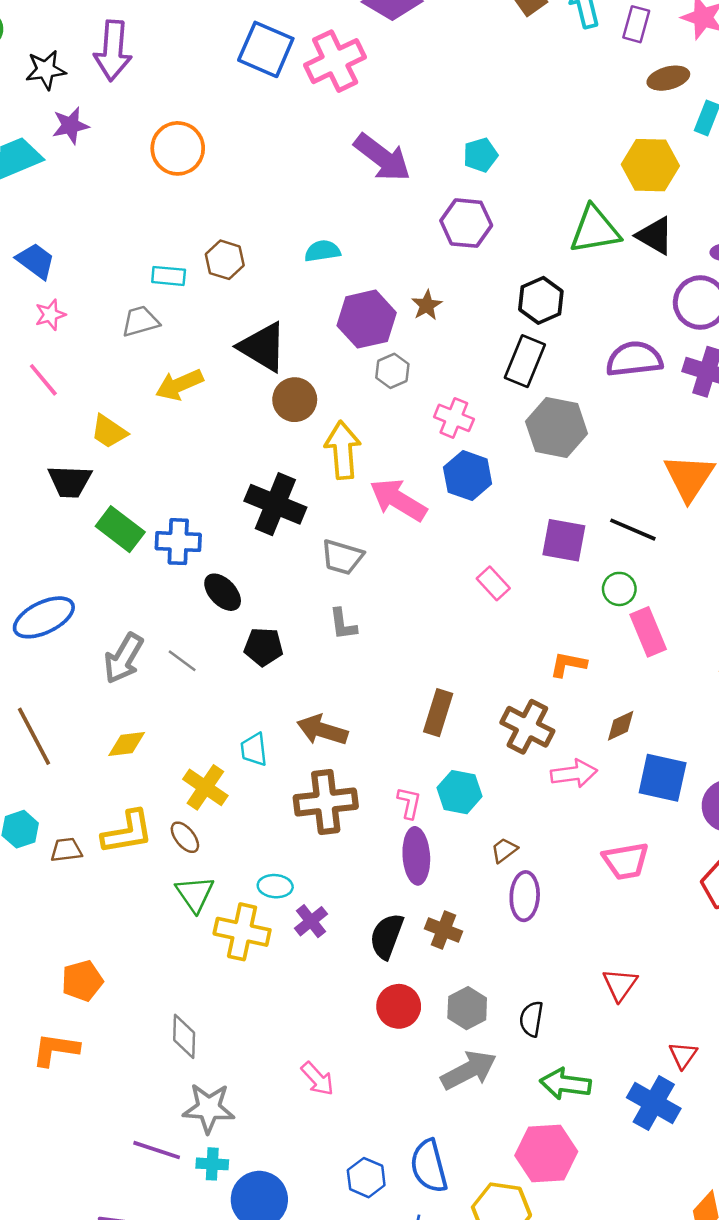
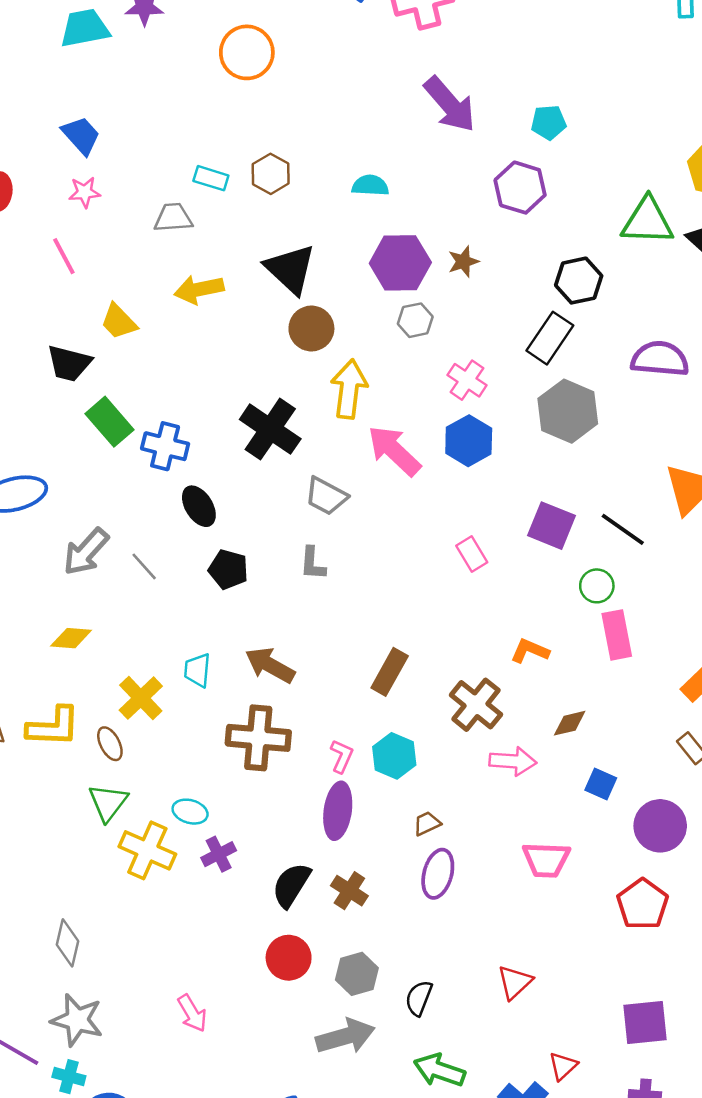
blue square: (663, 778) -> (601, 784), size x0.6

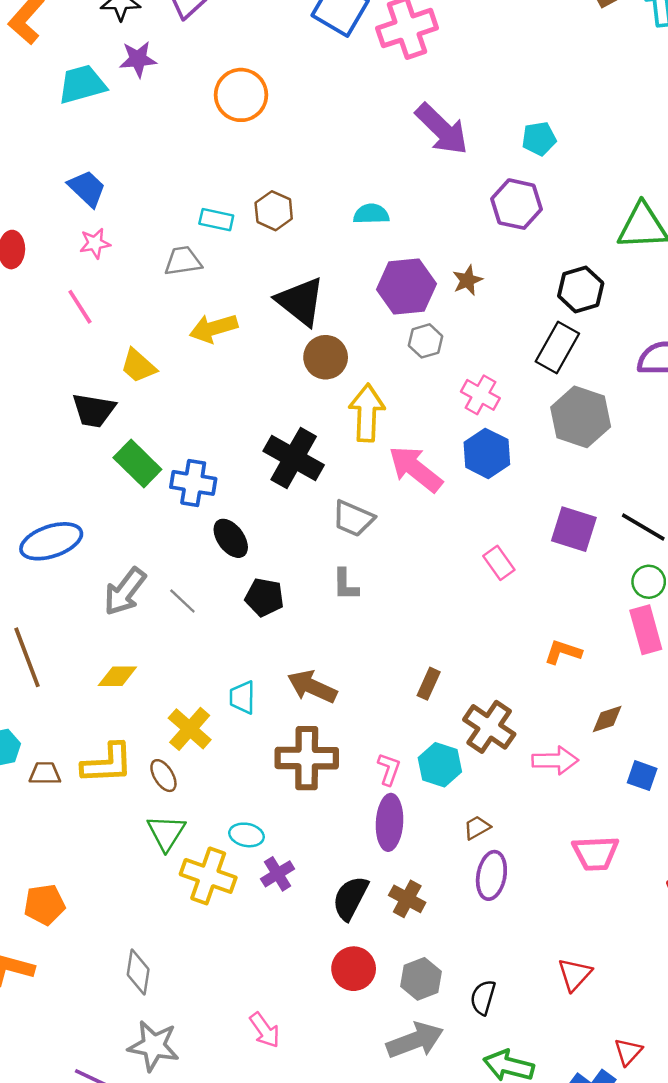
green circle: (597, 586) -> (649, 582), moved
brown rectangle: (390, 672) -> (429, 684), size x0.7
brown cross: (476, 705) -> (489, 727), moved

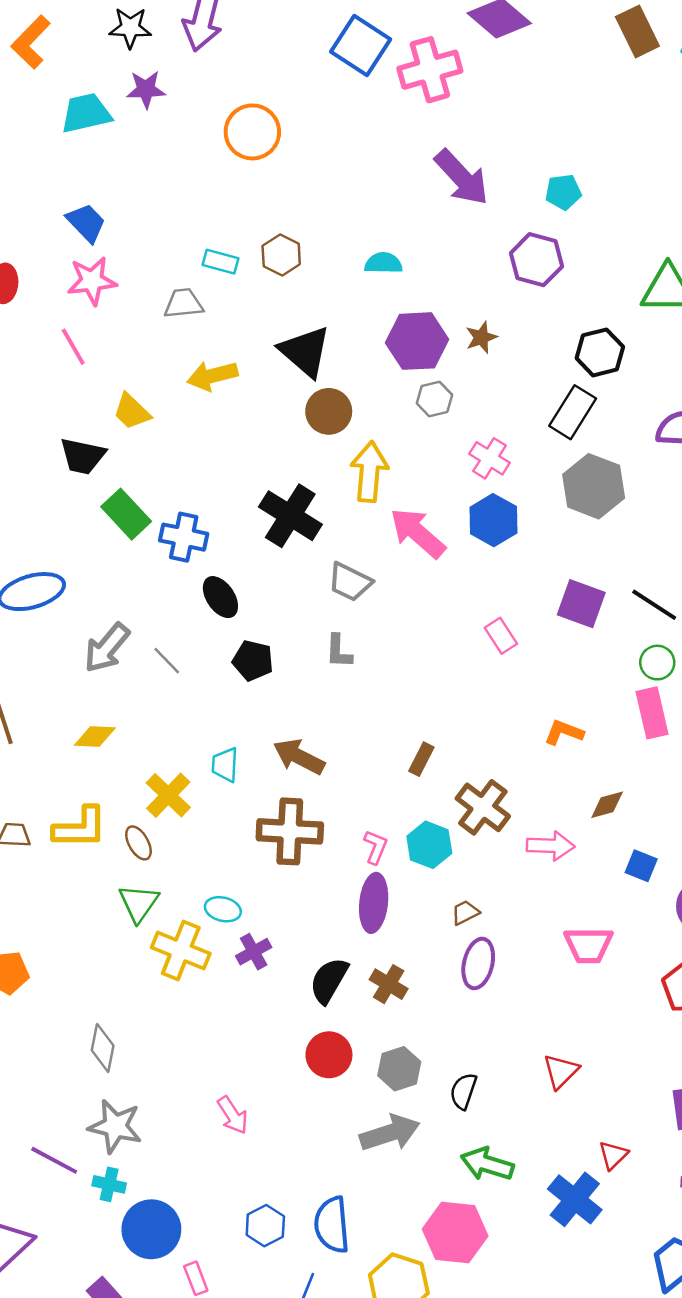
pink star: (95, 243) -> (92, 281), size x1.5

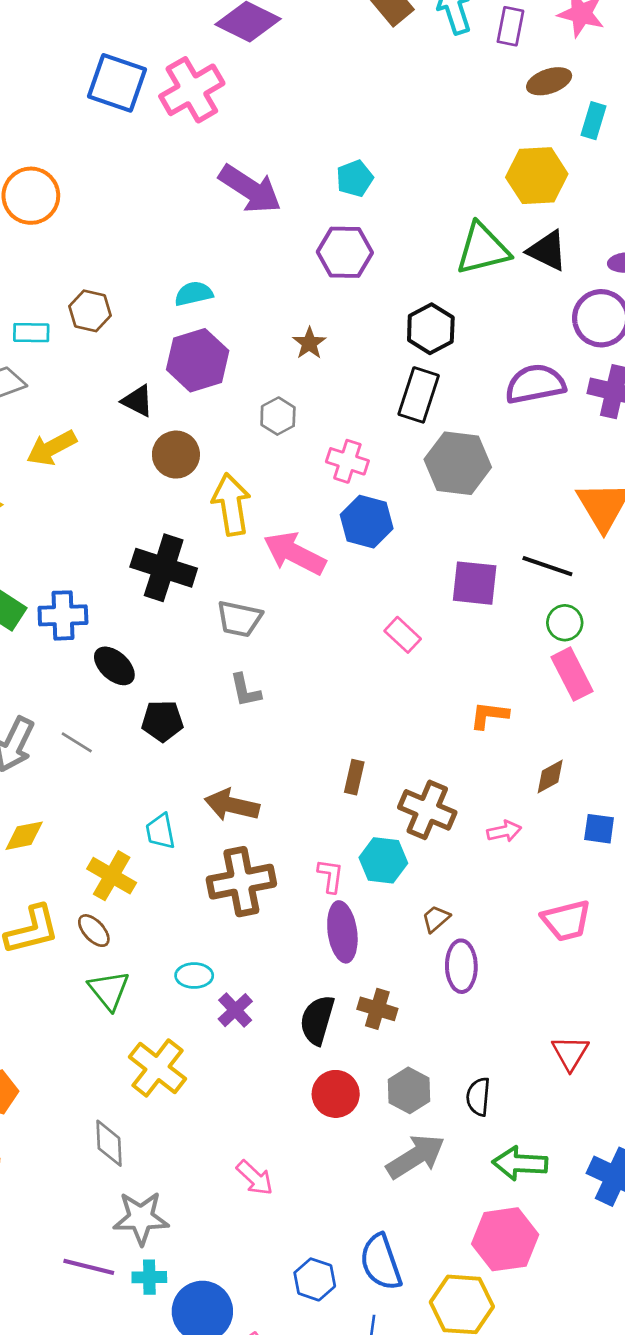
purple hexagon: (417, 341) -> (198, 360), moved
black triangle: (305, 351) -> (138, 401), size x0.6
pink arrow: (551, 846) -> (504, 831), size x0.7
yellow cross: (181, 950) -> (157, 1068), moved, turned 30

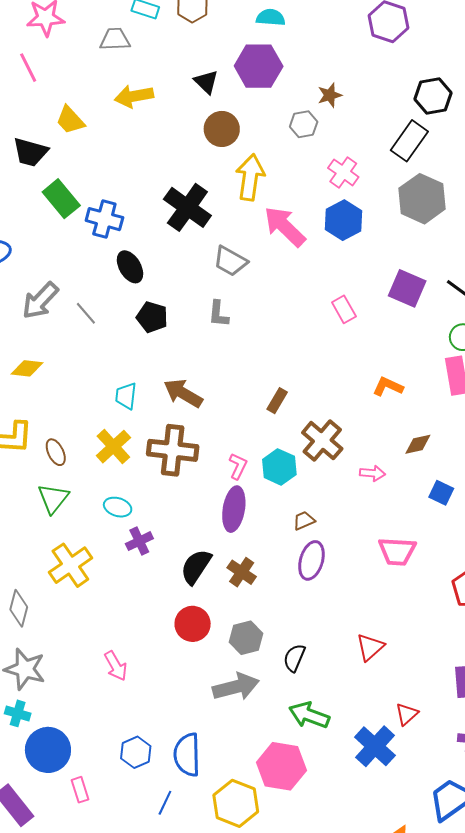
brown star: (309, 343) -> (330, 95), moved
yellow cross: (112, 876) -> (113, 447), moved

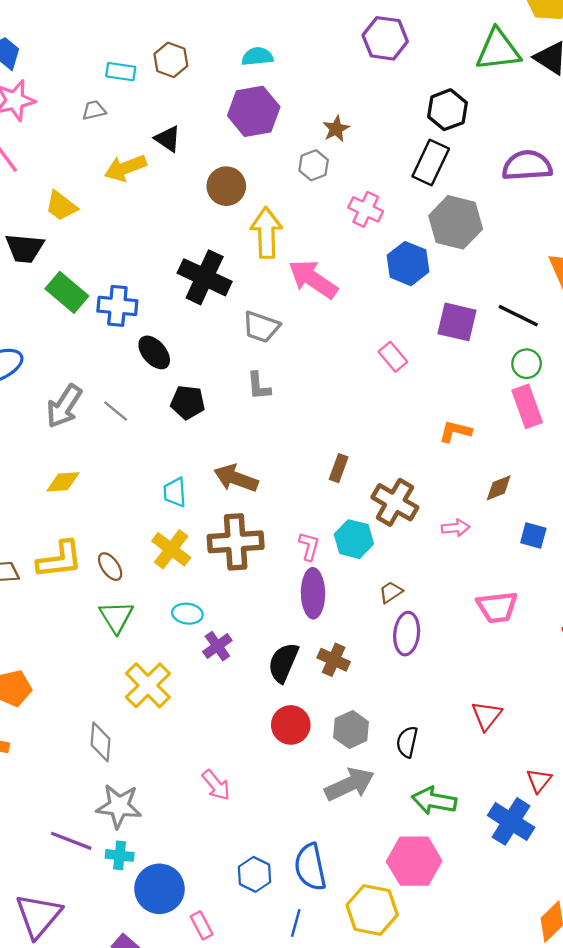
gray trapezoid: (115, 39) -> (94, 110), size x0.7
black triangle: (206, 82) -> (168, 139), moved
blue hexagon: (343, 220) -> (408, 264), moved

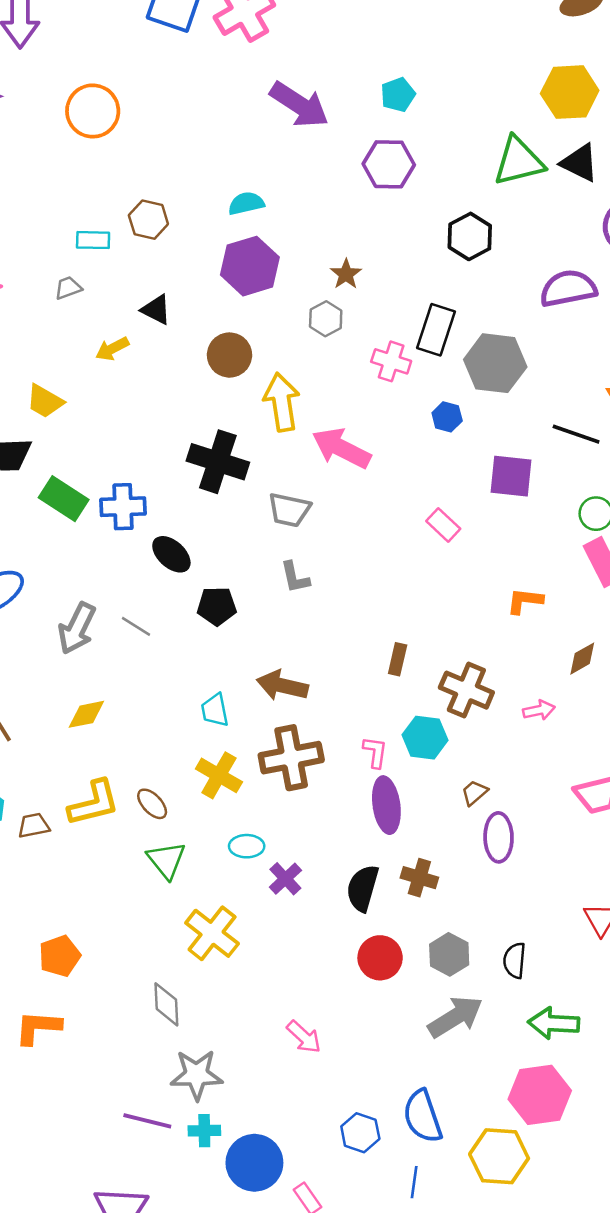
black rectangle: (431, 162) -> (436, 330), moved
yellow arrow: (125, 168) -> (112, 349), size x0.7
blue hexagon: (408, 264) -> (447, 417), size x0.6
black line: (518, 316) -> (576, 434), moved

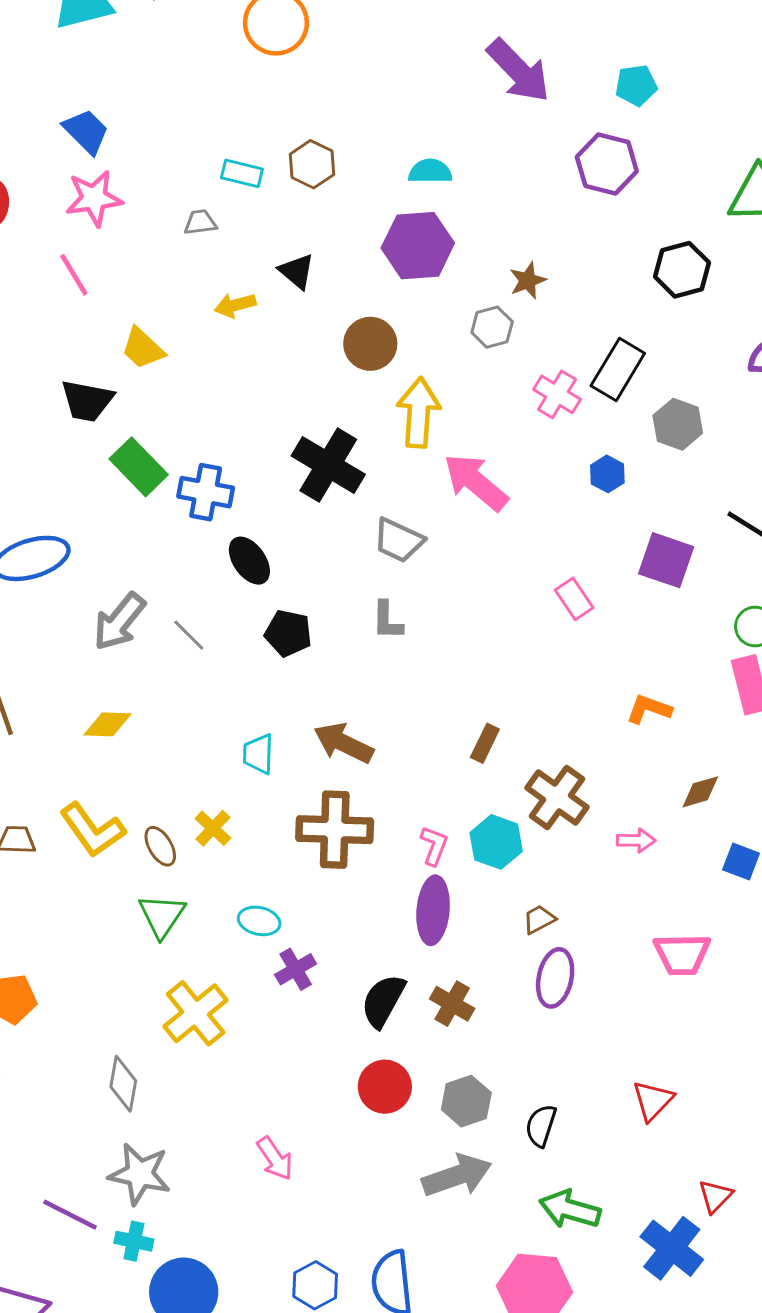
gray hexagon: (495, 363) -> (678, 424), size x0.7
yellow cross: (219, 775) -> (213, 828), moved, size x0.7
yellow L-shape: (94, 803) -> (92, 830), turned 56

